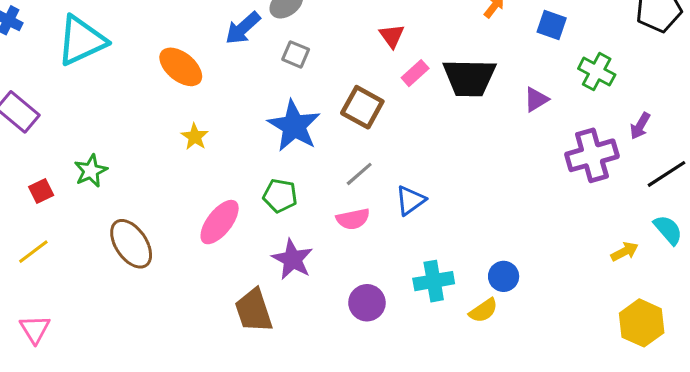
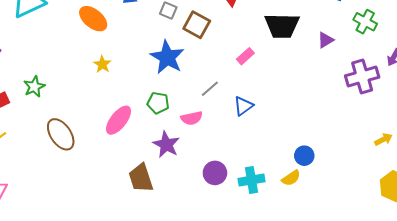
pink rectangle: (415, 73) -> (245, 56), moved
brown square: (362, 107) -> (197, 25), moved
pink semicircle: (353, 219) -> (192, 118), moved
cyan cross: (434, 281) -> (251, 180), moved

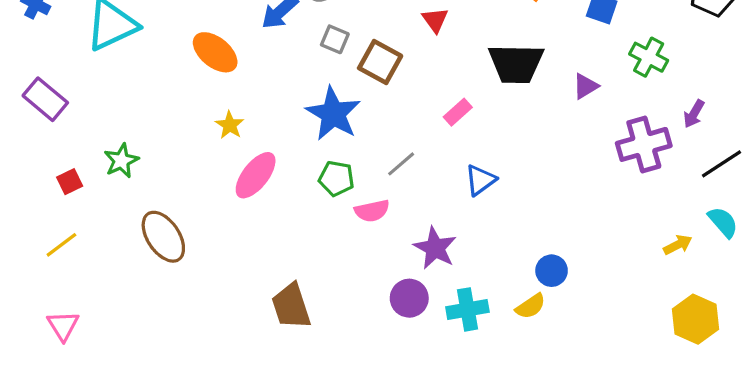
green pentagon: (158, 103) -> (336, 178), moved
blue triangle: (243, 106) -> (480, 180), moved
pink ellipse: (119, 120) -> (256, 175), moved
purple star: (166, 145) -> (435, 248), moved

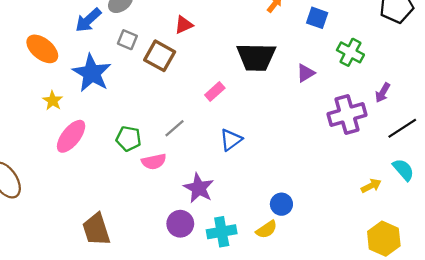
red triangle: (435, 20) -> (184, 25), moved, turned 42
blue star: (333, 114) -> (92, 73), moved

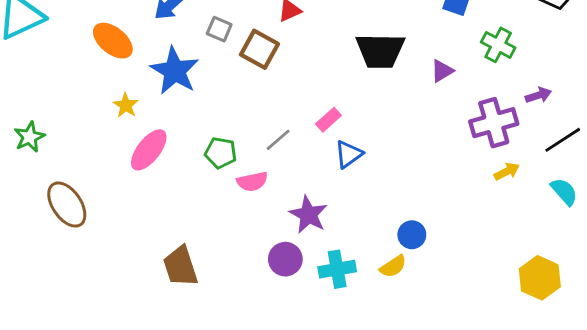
pink rectangle: (215, 91) -> (328, 120), moved
purple arrow: (383, 93) -> (538, 95), turned -138
yellow arrow: (371, 186) -> (507, 171), moved

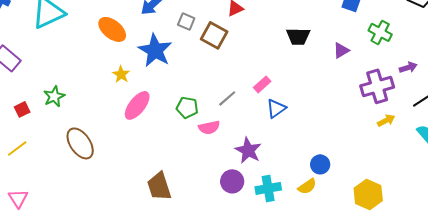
black trapezoid: (380, 51) -> (298, 36), size x0.7
yellow hexagon: (540, 278) -> (368, 194), moved

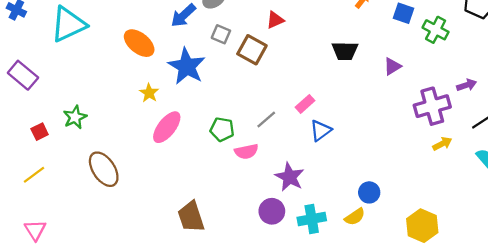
green cross: (380, 32) -> (436, 30), moved

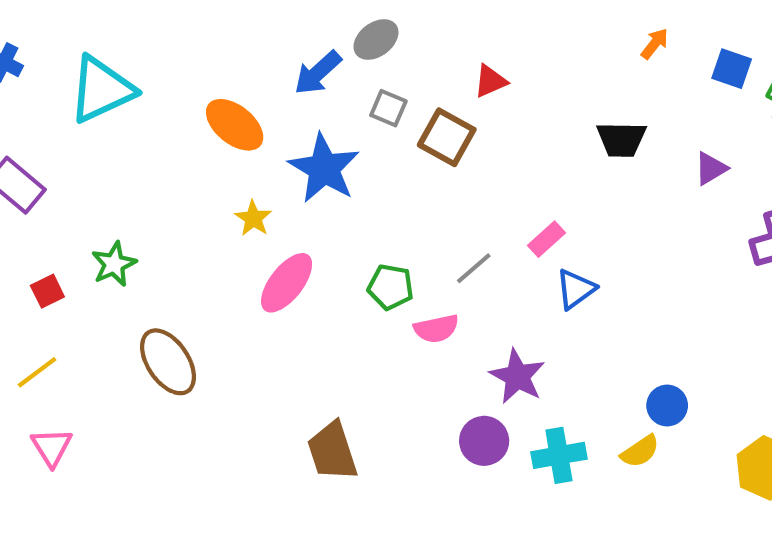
pink triangle: (35, 230) -> (52, 447), moved

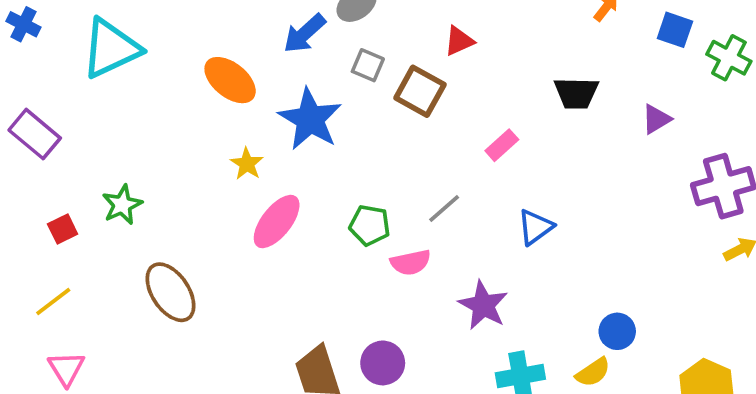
pink rectangle: (546, 239) -> (502, 145), moved
purple circle: (484, 441) -> (383, 363), moved

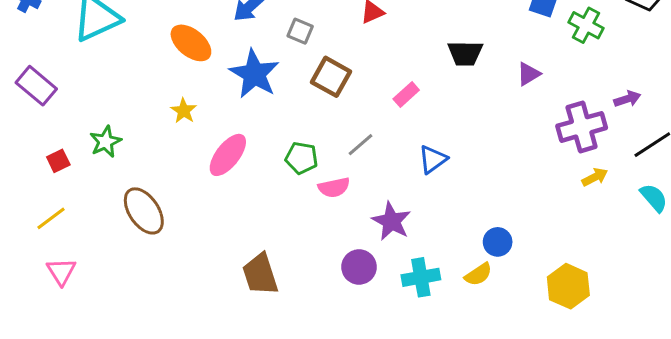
brown square: (420, 91) -> (331, 77), moved
yellow star: (247, 164) -> (184, 111), moved
purple circle: (383, 363) -> (359, 267), moved

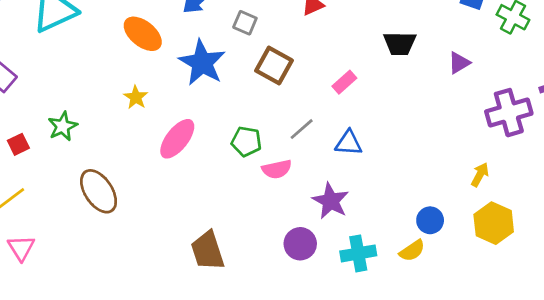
blue triangle: (433, 159) -> (349, 143), moved, turned 40
yellow arrow: (595, 177) -> (480, 175), moved, turned -35
yellow hexagon: (568, 286) -> (494, 223), moved

